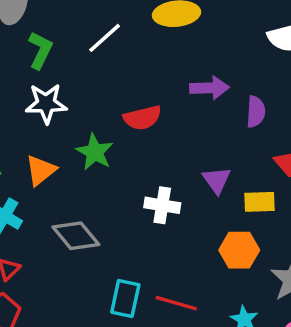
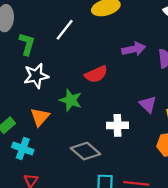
gray diamond: (76, 236) -> (85, 151), moved

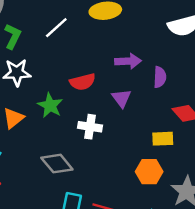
purple triangle: (148, 104) -> (121, 98), moved
white cross: (117, 125) -> (90, 127), moved

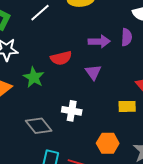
purple semicircle: (160, 77) -> (127, 37), moved
white cross: (90, 127) -> (72, 111), moved
orange hexagon: (149, 172) -> (108, 143), moved

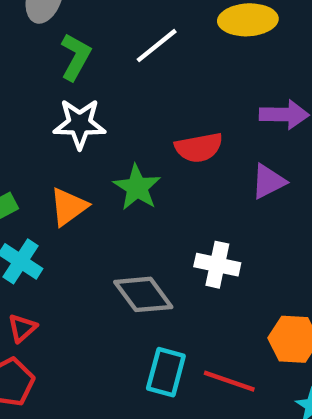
purple triangle: (93, 72) -> (268, 182), turned 36

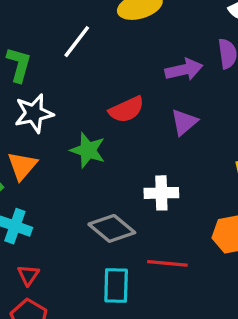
orange triangle: (68, 207) -> (22, 166), moved
cyan rectangle: (166, 372) -> (116, 285), moved
red line: (229, 381) -> (167, 263), moved

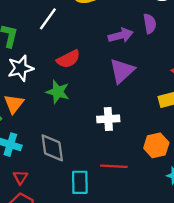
red semicircle: (126, 110) -> (68, 59), moved
purple triangle: (184, 122) -> (122, 71), size x1.4
gray diamond: (112, 228) -> (52, 148), moved, turned 44

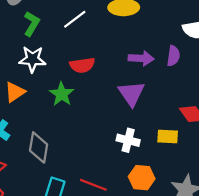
purple triangle: (122, 71) -> (131, 93), turned -40
white cross: (108, 119) -> (128, 140), moved

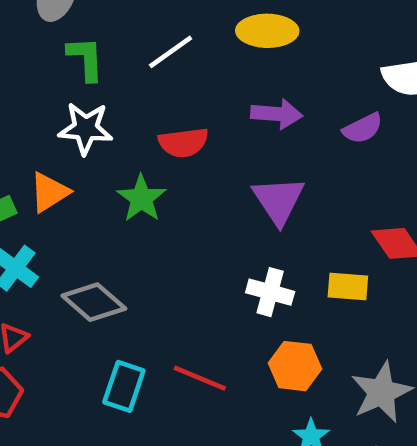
green L-shape: (32, 24) -> (86, 59), turned -35
purple semicircle: (173, 56) -> (363, 128), turned 54
purple arrow: (141, 58) -> (277, 114), moved
gray diamond: (39, 147) -> (94, 302), turned -60

